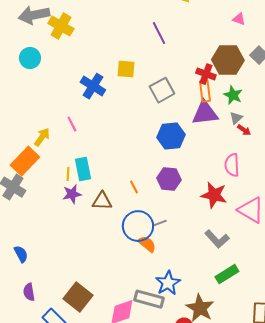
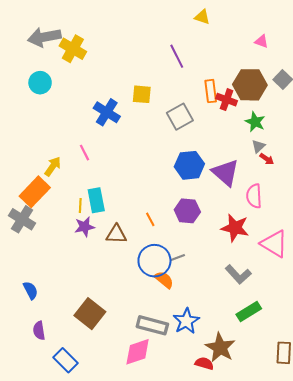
orange rectangle: (205, 91) -> (211, 91), moved
purple triangle: (205, 113) -> (225, 173), moved, turned 48
brown square: (78, 297) -> (90, 314), moved
gray rectangle: (149, 299) -> (152, 325), moved

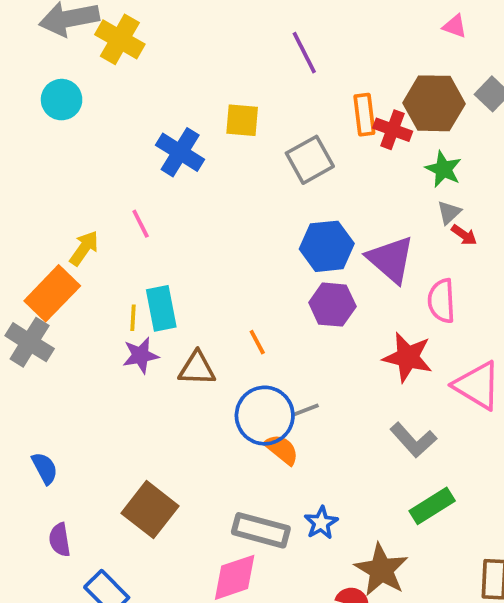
purple hexagon: (187, 211) -> (332, 305), moved
blue star: (186, 321) -> (321, 523), size x0.7

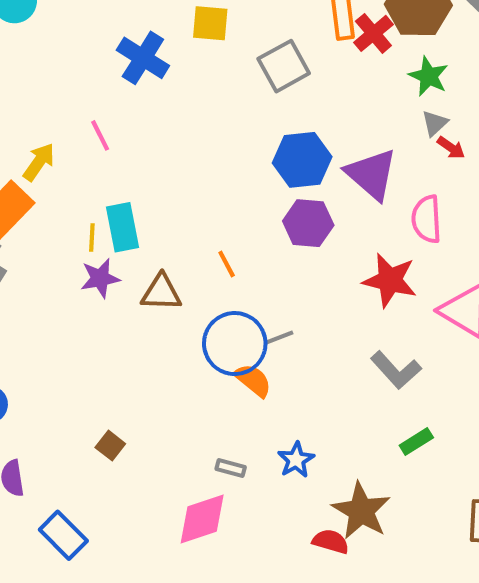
red cross: (393, 130) -> (373, 33), turned 30
green rectangle: (432, 506) -> (416, 441), size x0.7
brown square: (150, 510) -> (110, 446), size x0.5
gray rectangle: (261, 530) -> (231, 468), size x0.5

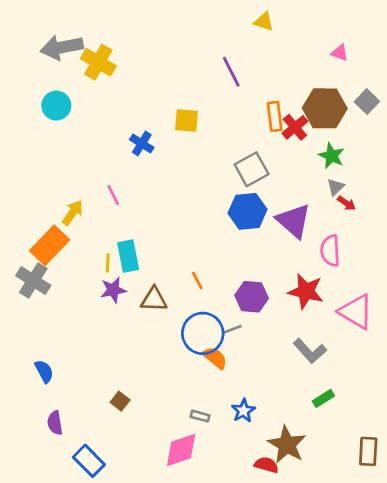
blue cross: (143, 58) -> (142, 144), size x0.7
gray square: (284, 66) -> (252, 169), moved
purple hexagon: (308, 223) -> (252, 297), moved

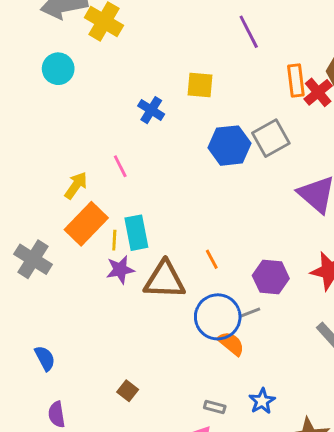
blue hexagon: (247, 211) -> (230, 146), moved
orange rectangle: (50, 245) -> (86, 224), moved
brown triangle: (154, 299) -> (165, 280), size x1.4

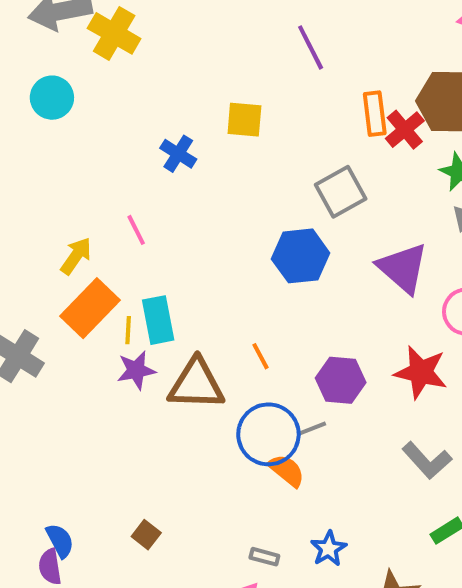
blue hexagon: (230, 146) -> (301, 256), moved
blue semicircle: (45, 358) -> (60, 541), moved

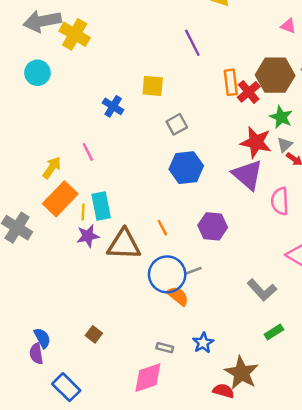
gray square: (341, 192) -> (177, 124), moved, size x0.7
red star: (421, 372) -> (256, 142), moved
purple hexagon: (341, 380) -> (213, 226), moved

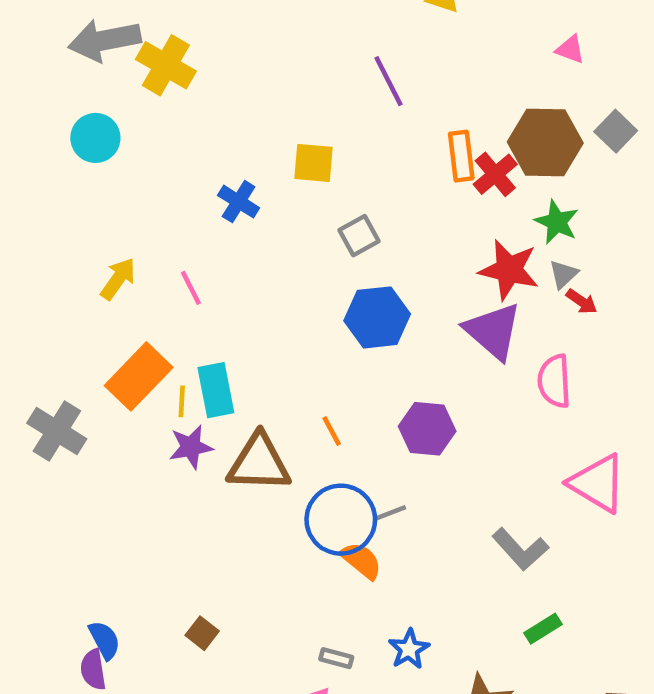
yellow arrow: (52, 168) -> (118, 279), moved

